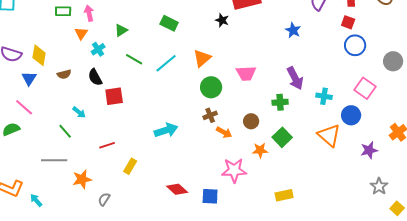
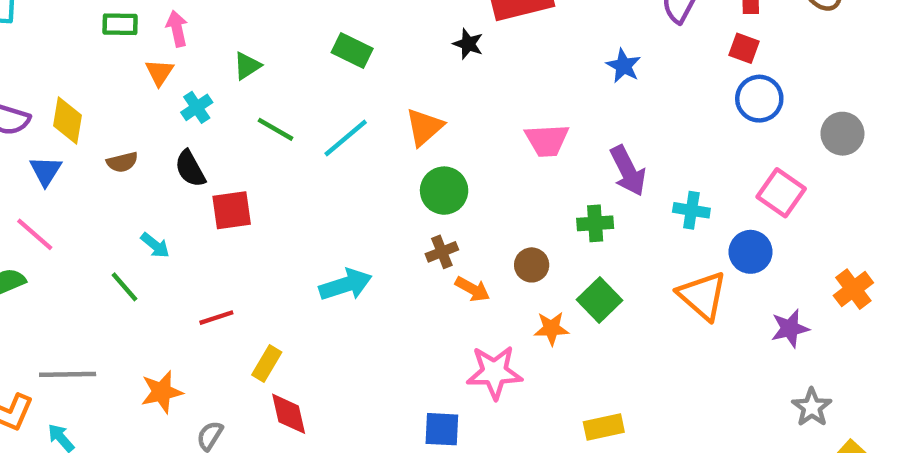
pink trapezoid: (246, 73) -> (547, 140), moved
gray line: (54, 160) -> (68, 374), moved
red diamond: (177, 189) -> (289, 414), moved, turned 35

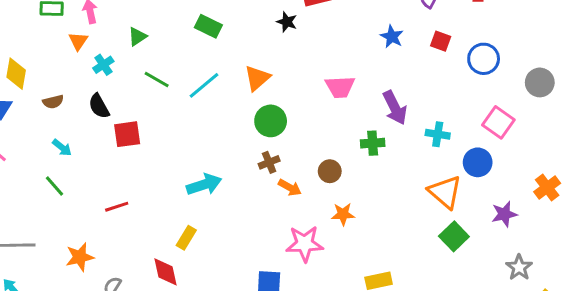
red square: (744, 48) -> (441, 41), moved
cyan arrow: (155, 245) -> (62, 148), moved
green square: (599, 300) -> (454, 236), moved
yellow rectangle: (267, 363) -> (186, 238), moved

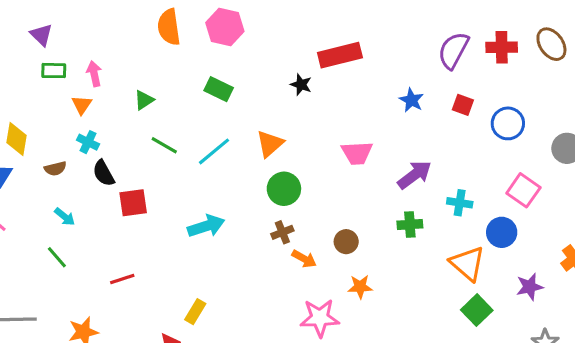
cyan cross: (103, 65) -> (88, 142), moved, turned -30
purple arrow: (395, 108) -> (415, 175), turned -100
green cross: (373, 143) -> (410, 225), moved
cyan arrow: (204, 185) -> (206, 226), moved

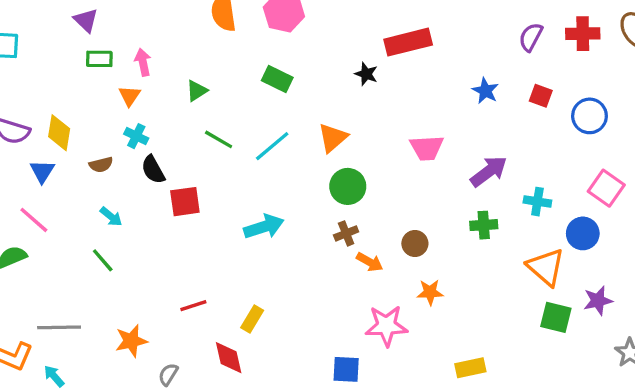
purple semicircle: (453, 50) -> (531, 37), size x0.7
red line: (122, 279) -> (193, 306), moved
purple star: (530, 287) -> (598, 301), moved
green square: (477, 310) -> (556, 317), turned -32

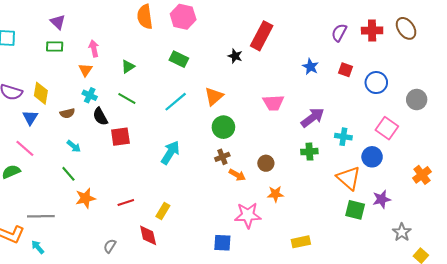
red rectangle: (408, 42) -> (262, 36), turned -48
green rectangle: (99, 59) -> (55, 46), moved
green line: (219, 139) -> (127, 98), moved
cyan arrow: (264, 227) -> (170, 153), turned -40
orange star: (131, 341) -> (85, 198), moved

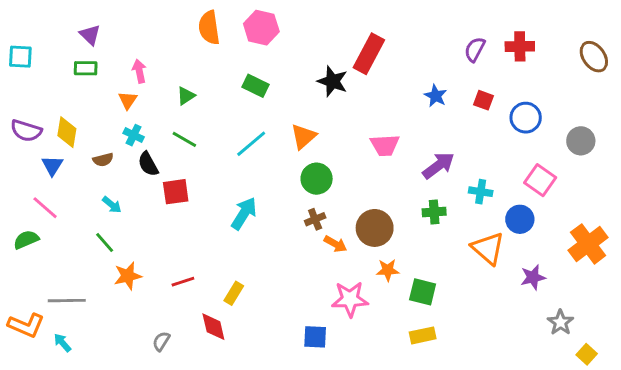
brown ellipse: (406, 28) -> (594, 57), moved
black star: (235, 56) -> (333, 81), size x1.5
brown circle: (266, 163) -> (375, 228), size x1.6
orange cross: (422, 175) -> (588, 244), size x1.5
green square: (355, 210) -> (423, 292), moved

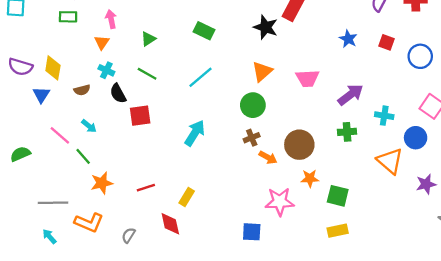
orange triangle: (303, 136) -> (262, 71), moved
pink line: (45, 208) -> (60, 135), moved
orange L-shape: (26, 325) -> (89, 223), moved

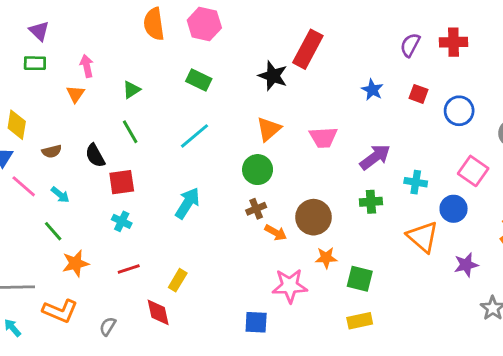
cyan cross: (106, 70) -> (122, 221), moved
green line: (147, 74) -> (130, 132), turned 30
pink line: (60, 135) -> (24, 186), moved

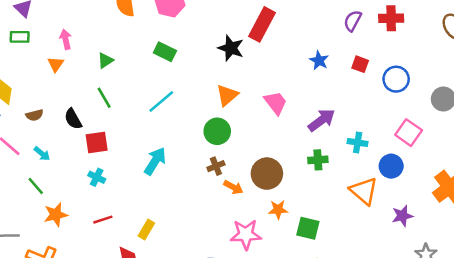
pink trapezoid: (323, 137) -> (276, 103), turned -125

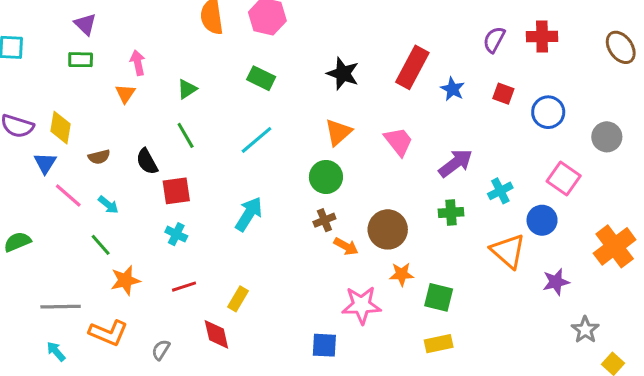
red rectangle: (262, 24) -> (412, 67), moved
cyan cross: (358, 142) -> (500, 191), turned -36

